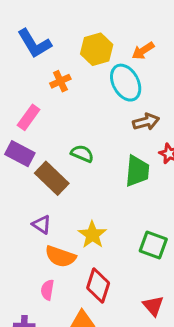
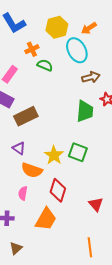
green semicircle: (82, 154) -> (45, 65), moved
brown rectangle: (52, 178) -> (26, 116), turned -70
green square: (153, 245) -> (78, 152), moved

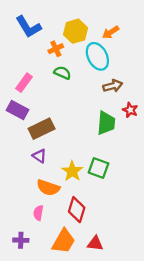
orange cross: (32, 49) -> (56, 49), moved
purple triangle: (19, 148) -> (39, 156), moved
red triangle: (96, 204) -> (95, 243), moved, turned -42

